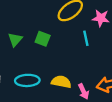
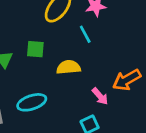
yellow semicircle: (61, 82) -> (68, 67), moved

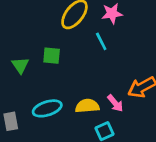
yellow semicircle: (68, 67) -> (87, 106), moved

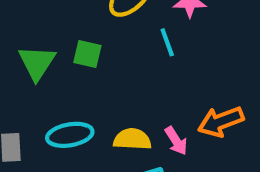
green triangle: (20, 65) -> (37, 63), size x1.4

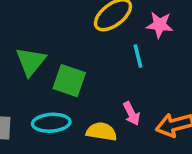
green square: (87, 54) -> (69, 81), moved, size x1.4
pink arrow: (176, 141) -> (132, 114), moved

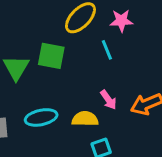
green square: (69, 81) -> (51, 56), moved

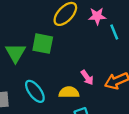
cyan line: (107, 50) -> (114, 32), moved
cyan ellipse: (41, 117) -> (35, 91), turned 65

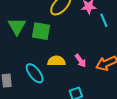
green triangle: (15, 53) -> (17, 26), moved
yellow semicircle: (69, 92) -> (56, 61), moved

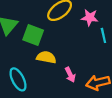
yellow semicircle: (56, 61) -> (46, 57), moved

